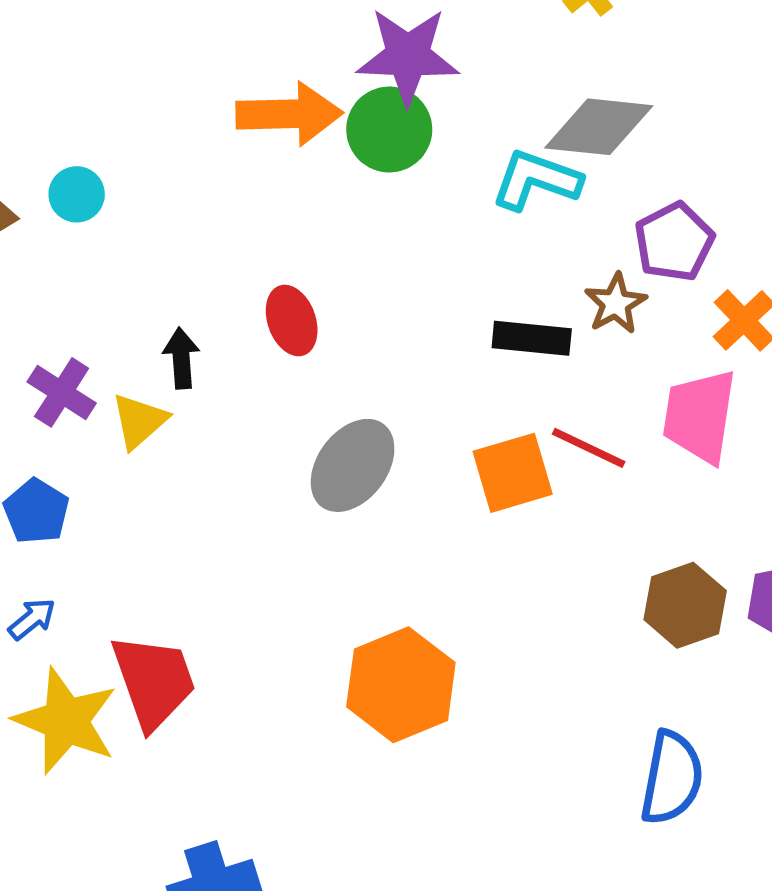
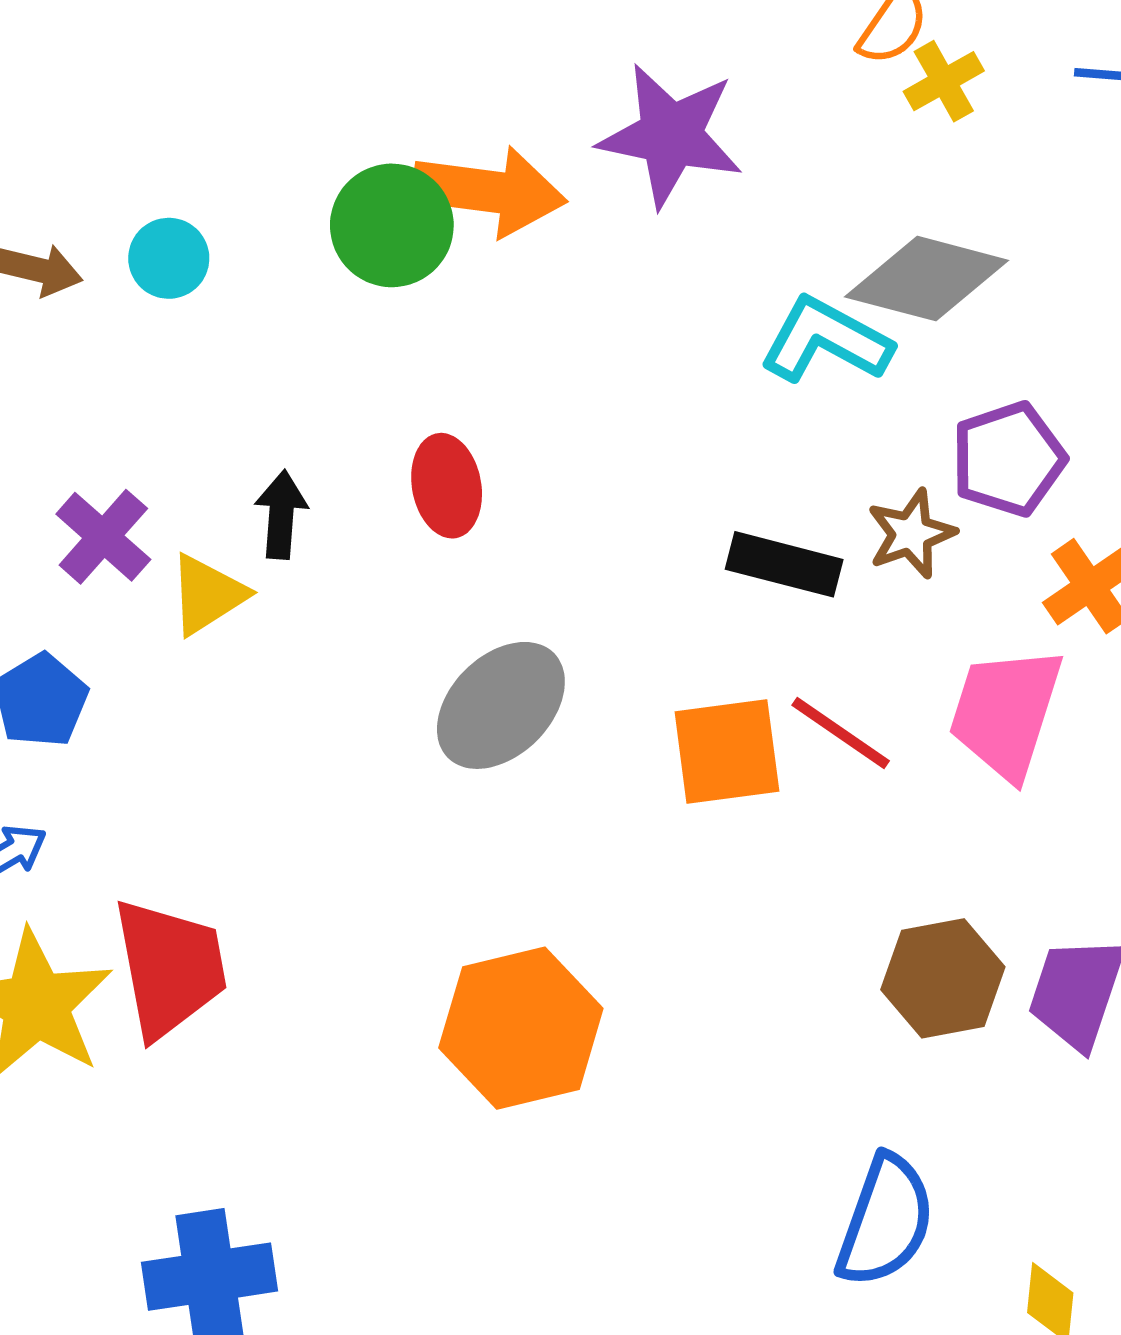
green circle: (389, 130) -> (392, 225), moved

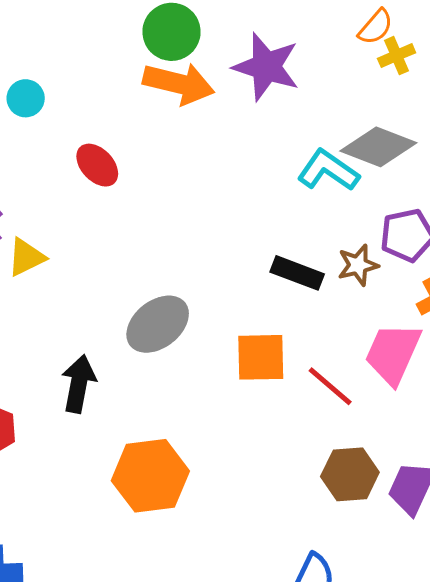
green circle: (392, 225) -> (171, 32), moved
red ellipse: (447, 486) -> (97, 165), moved, turned -39
black arrow: (281, 515) -> (79, 384), moved, size x1.4
red line: (841, 733) -> (330, 386), moved

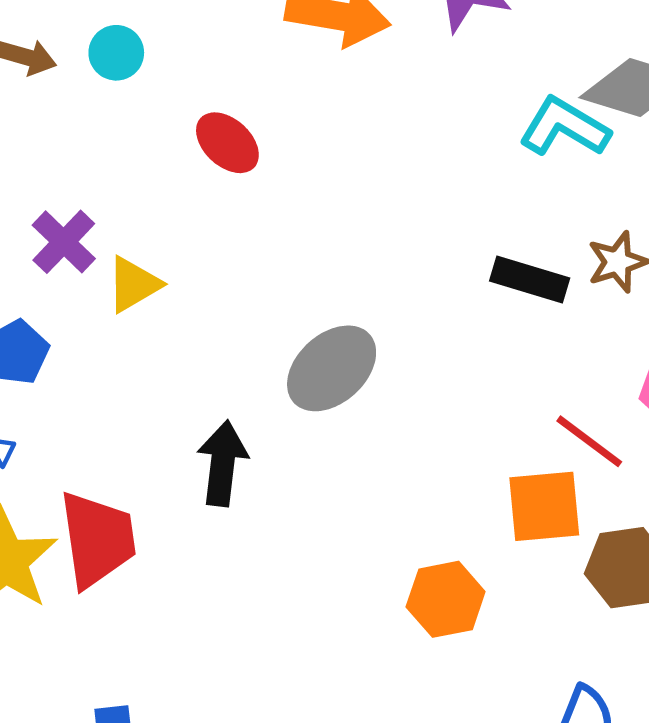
orange square: (261, 357) -> (544, 506), moved
orange hexagon: (150, 476) -> (446, 599), moved, size x0.7

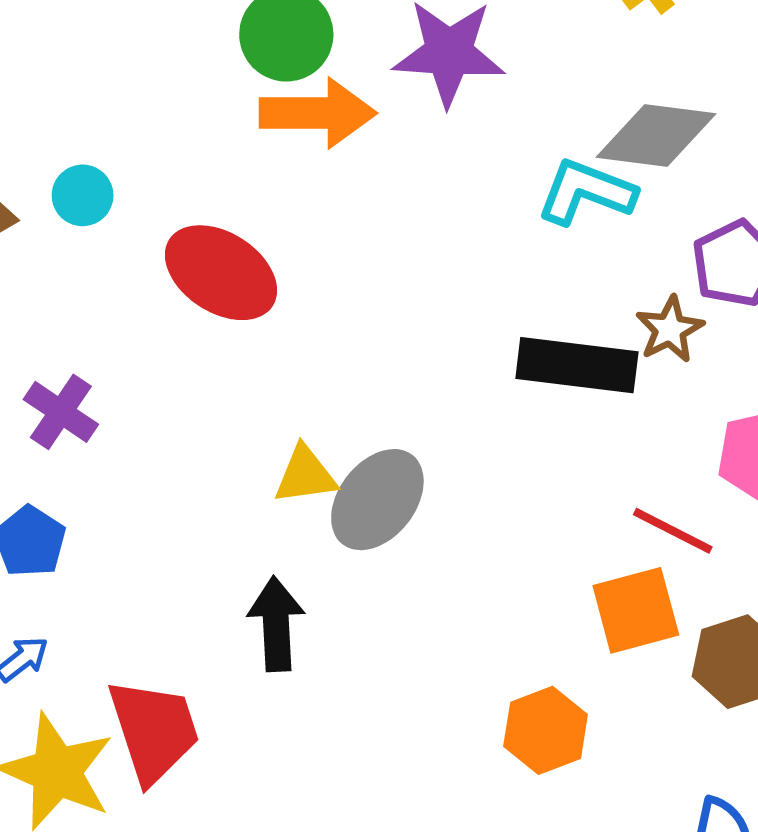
red ellipse: (227, 143) -> (221, 273), size x1.5
black rectangle: (530, 279) -> (577, 365), size x1.4
yellow triangle: (133, 284) -> (305, 475), moved, turned 32

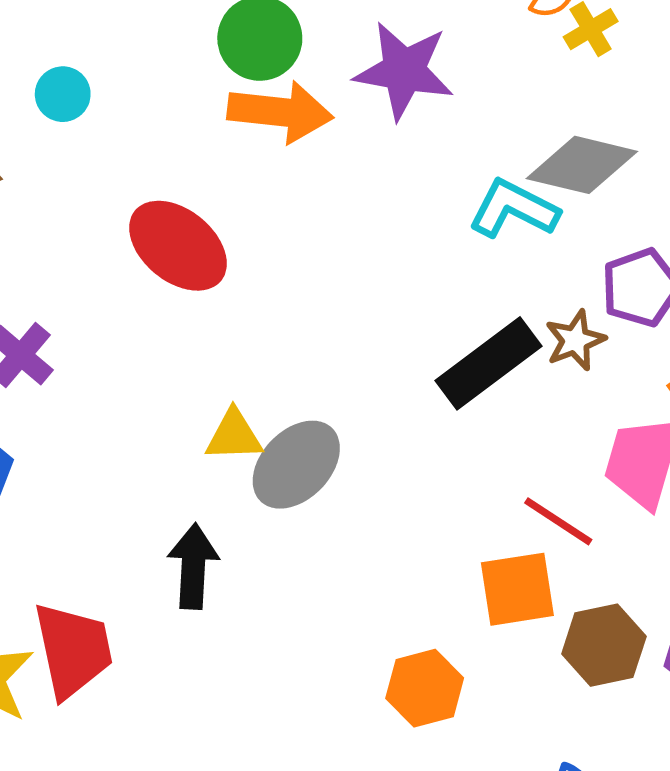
cyan circle: (83, 195) -> (63, 94), moved
black rectangle: (577, 365) -> (488, 363), turned -50

